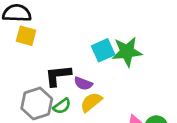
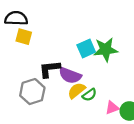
purple semicircle: (83, 84) -> (70, 75), size x1.5
green semicircle: (62, 106) -> (89, 95), moved

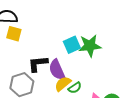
purple semicircle: (70, 75) -> (57, 70), turned 45

